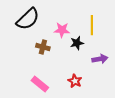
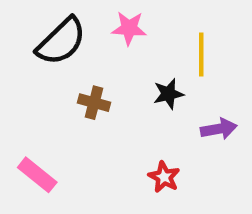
pink star: (62, 30) -> (129, 28), moved
pink rectangle: (40, 84) -> (37, 175), moved

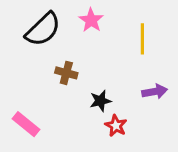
pink star: (129, 28) -> (91, 20), turned 30
black star: (168, 94) -> (100, 101), moved

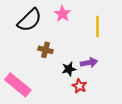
purple arrow: (155, 92) -> (89, 63), moved
pink rectangle: (26, 124) -> (18, 85), size x1.4

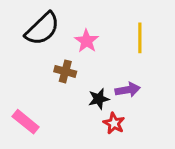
pink star: (62, 14) -> (87, 41), moved
pink rectangle: (18, 85) -> (26, 122), size x0.7

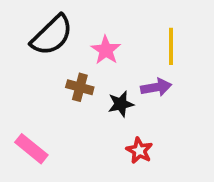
purple arrow: (128, 90) -> (156, 87), moved
black star: (99, 99) -> (121, 104), moved

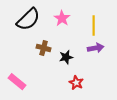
pink star: (106, 50) -> (62, 18), moved
purple arrow: (156, 87) -> (96, 48), moved

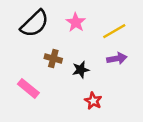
yellow line: (94, 26) -> (114, 31), turned 60
pink rectangle: (17, 82) -> (28, 88), moved

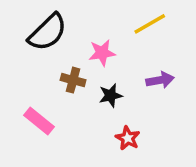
pink star: (76, 22) -> (102, 53), moved, turned 30
yellow line: (114, 31) -> (150, 24), moved

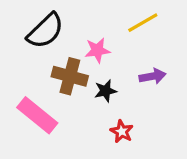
brown cross: (73, 80) -> (70, 76), size x1.5
pink rectangle: (39, 121) -> (37, 115), size x1.4

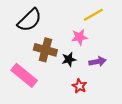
pink star: (97, 50) -> (79, 37), moved
purple arrow: (153, 76) -> (98, 62), moved

